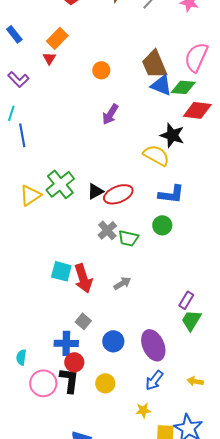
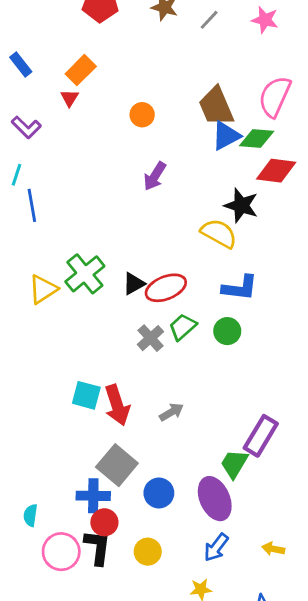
blue triangle: (161, 85) -> (226, 136), turned -50
green trapezoid: (128, 238) -> (183, 327), moved, turned 125
purple rectangle: (186, 300) -> (261, 436), size x1.6
green trapezoid: (191, 320) -> (234, 464), moved
gray square: (83, 321) -> (117, 465), size x1.8

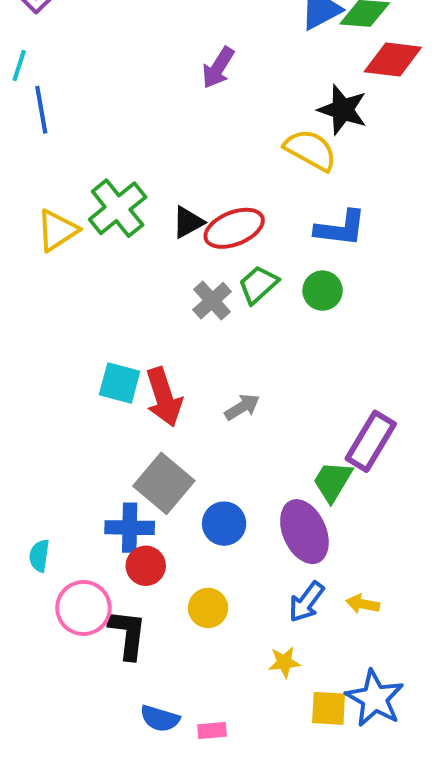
black L-shape: (97, 547) -> (128, 634), moved
yellow arrow: (273, 549) -> (363, 604), moved

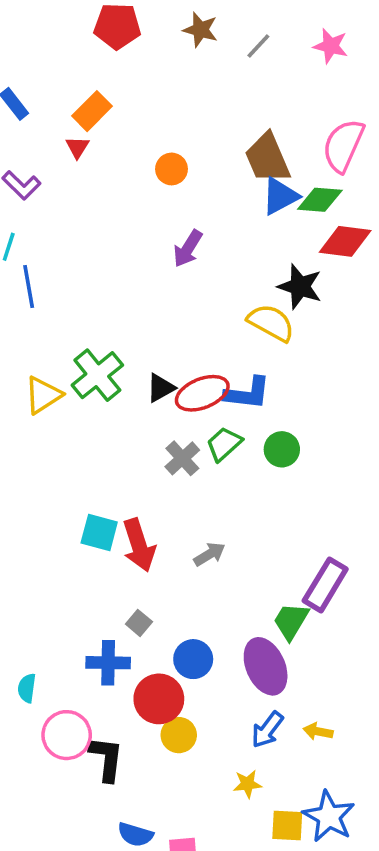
blue L-shape: (341, 228) -> (247, 393), moved
gray square: (164, 483) -> (139, 623), size x0.5
red circle: (146, 566) -> (159, 699), moved, size x1.4

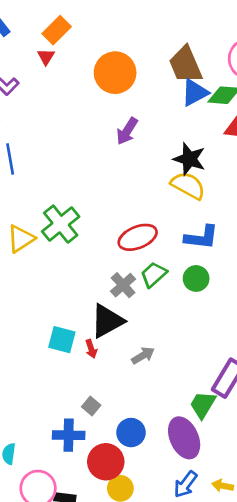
orange circle: (172, 169) -> (115, 73), size x1.8
black star: (300, 287) -> (189, 159), moved
black triangle: (161, 388) -> (107, 321), moved, size x1.6
blue L-shape: (247, 393) -> (201, 237), moved
red arrow: (139, 545) -> (91, 349), size x0.5

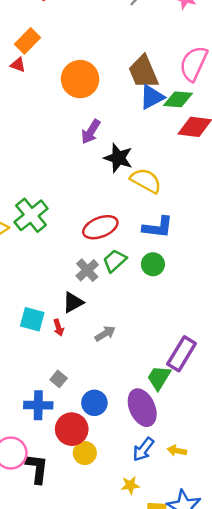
red triangle: (46, 57) -> (18, 65), turned -42
black star: (189, 159) -> (118, 158), moved
black triangle: (107, 321) -> (73, 302), size x0.7

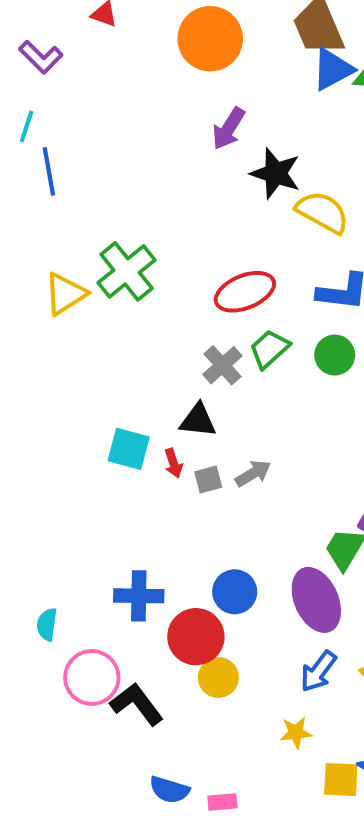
black triangle: (73, 302) -> (198, 420), turned 35
gray square: (59, 379) -> (208, 480), moved, turned 35
black L-shape: (37, 469) -> (137, 704), turned -44

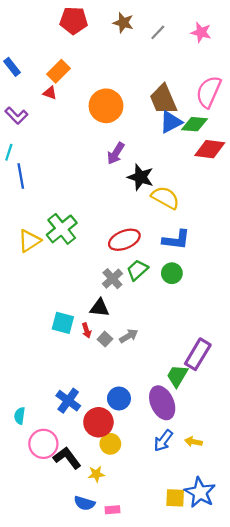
gray square: (208, 480) -> (105, 339), turned -32
blue cross: (139, 596) -> (68, 401), turned 35
yellow star: (296, 733) -> (96, 474), moved

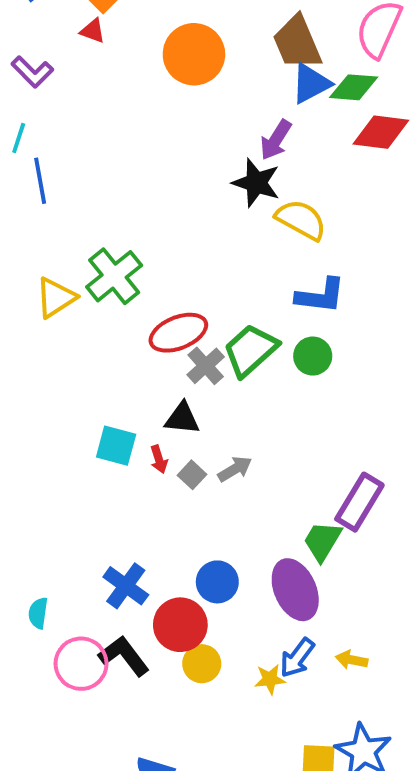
purple arrow: (116, 153) -> (276, 140), moved
red ellipse: (124, 240) -> (178, 333), moved
green trapezoid: (137, 270) -> (250, 350), size x1.4
black L-shape: (67, 458) -> (124, 656), moved
yellow star: (96, 474) -> (270, 679), moved

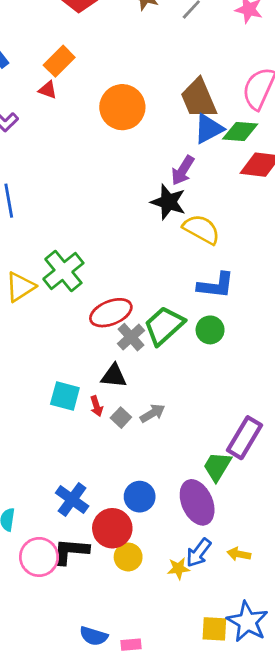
black L-shape: (124, 656) -> (71, 551), turned -48

